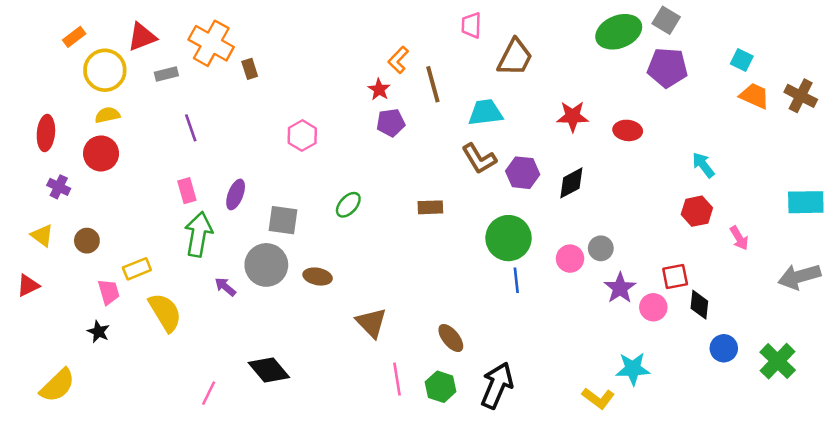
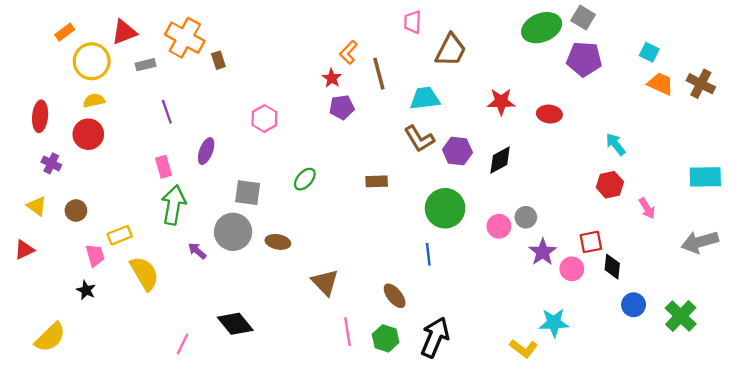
purple ellipse: (236, 194) -> (206, 151), moved
blue line: (516, 280) -> (428, 254), moved

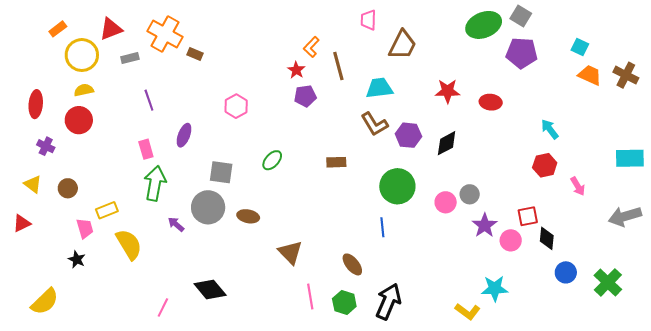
brown rectangle: (218, 60) -> (195, 54), turned -49

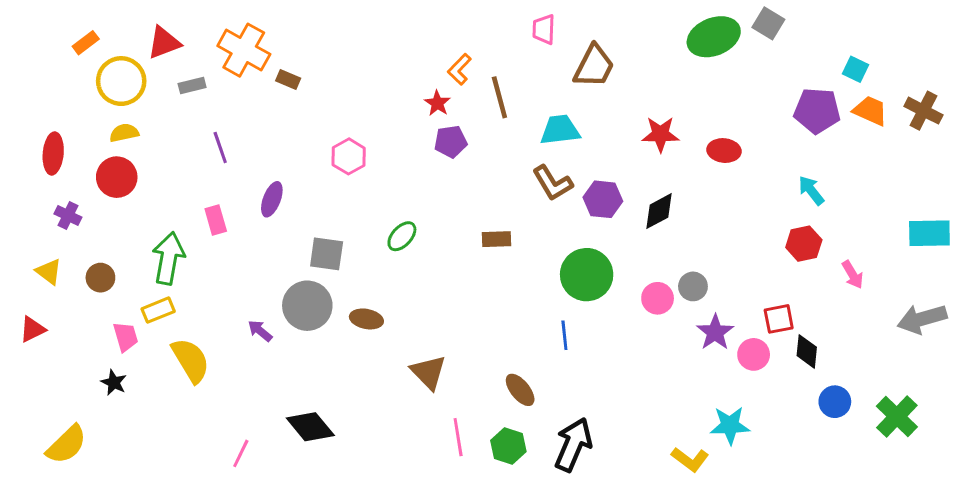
purple pentagon: (522, 53) -> (817, 111), moved
green arrow: (155, 183) -> (168, 258), moved

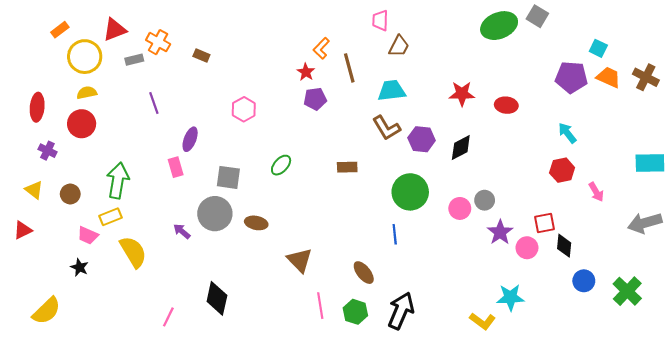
orange cross: (244, 50) -> (158, 42), moved, size x0.7
brown trapezoid: (594, 66) -> (399, 46), moved, size x0.7
pink rectangle: (216, 220) -> (176, 167), moved
pink trapezoid: (126, 337) -> (88, 235), turned 130
black diamond: (310, 427) -> (217, 298), turned 52

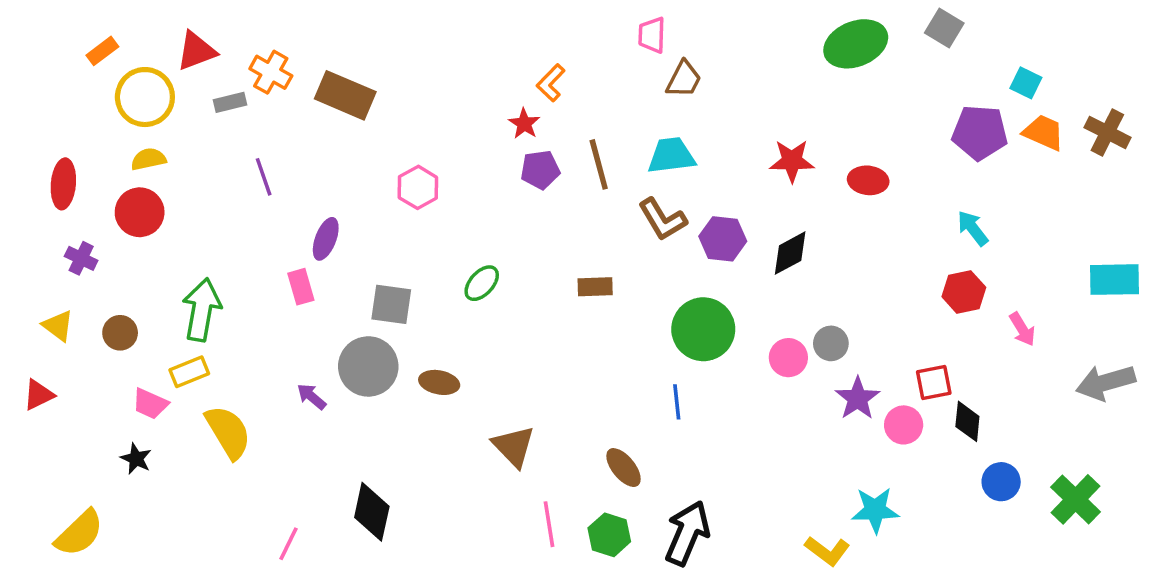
gray square: (537, 16) -> (944, 28), moved
brown rectangle: (201, 56) -> (345, 95), size x2.0
brown line: (349, 68) -> (599, 164), moved

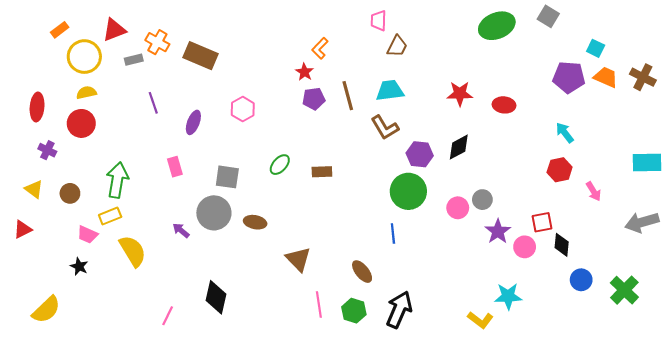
purple ellipse: (326, 239) -> (193, 122), moved
purple hexagon: (723, 239) -> (420, 154), moved
brown rectangle: (595, 287) -> (322, 172), moved

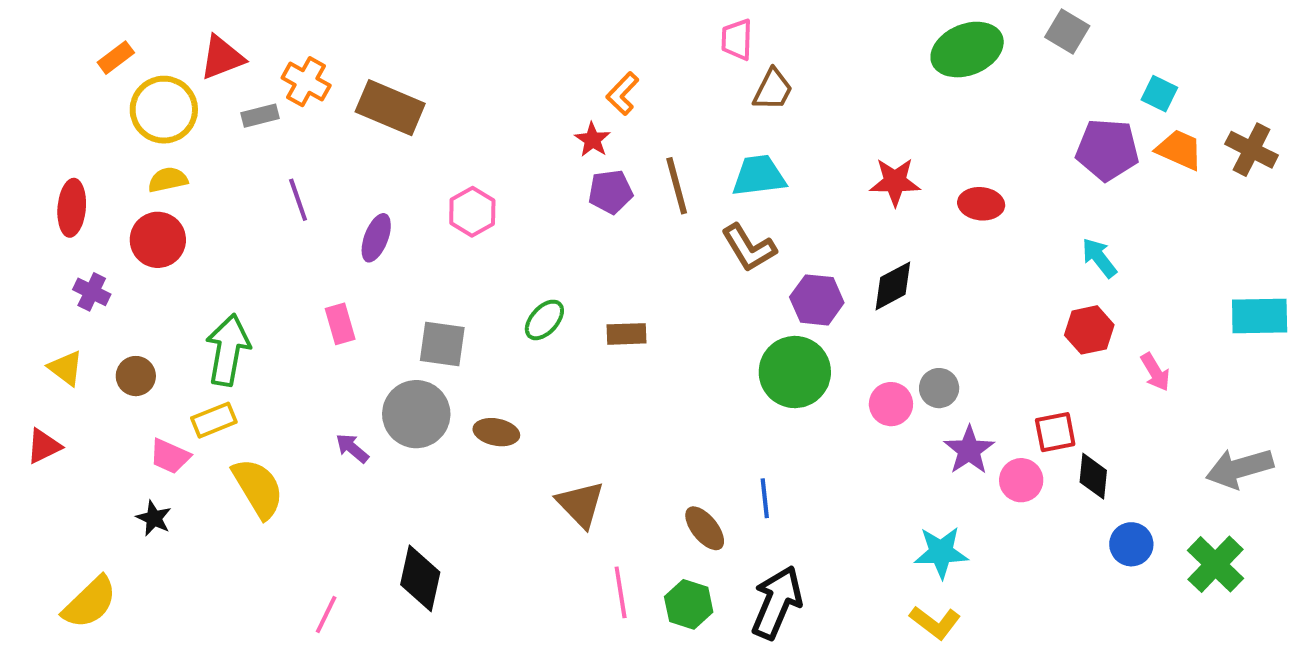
gray arrow: (642, 222) -> (1240, 468), moved
blue line: (393, 233) -> (765, 498), moved
cyan star: (508, 296) -> (941, 552), moved

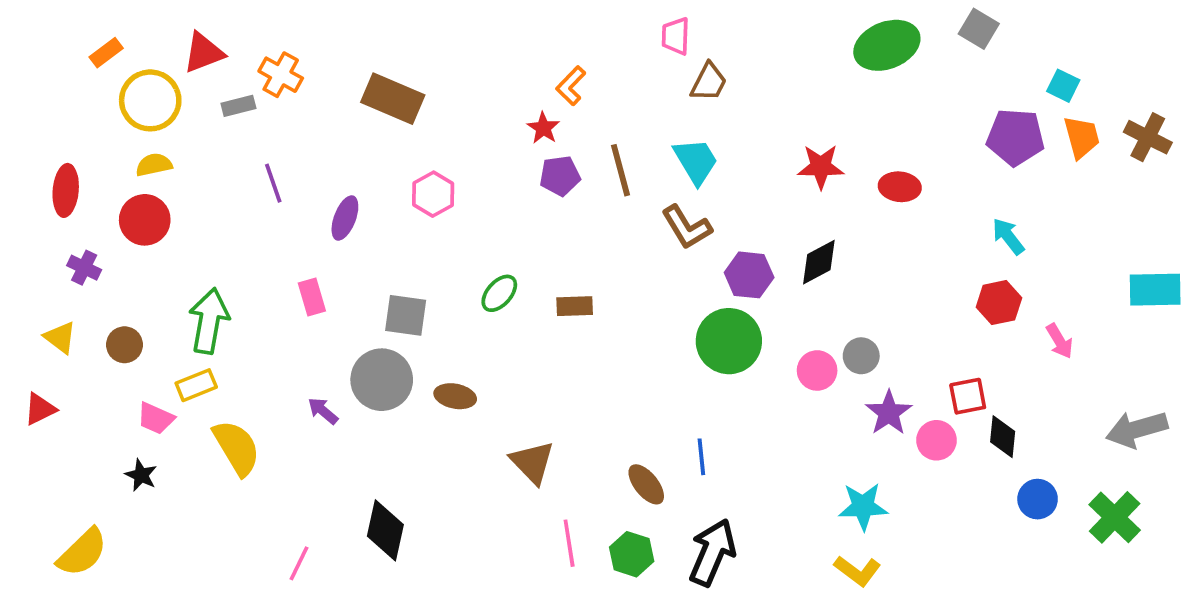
brown rectangle: (390, 108) -> (393, 99), moved
orange trapezoid: (1179, 150) -> (1082, 137), turned 51
cyan trapezoid: (759, 176) -> (696, 161), turned 66

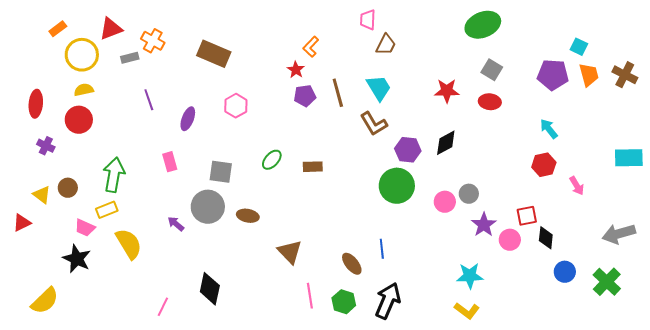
gray square: (979, 29) -> (492, 70), moved
yellow triangle: (60, 337) -> (42, 195), moved
black star: (141, 475) -> (77, 259), size x1.6

